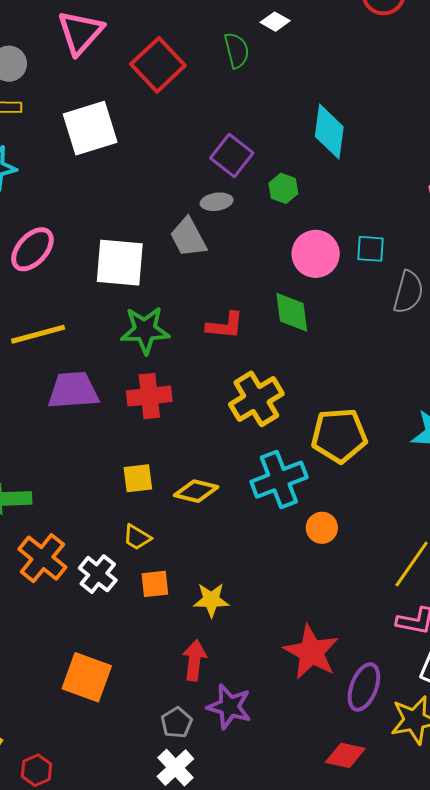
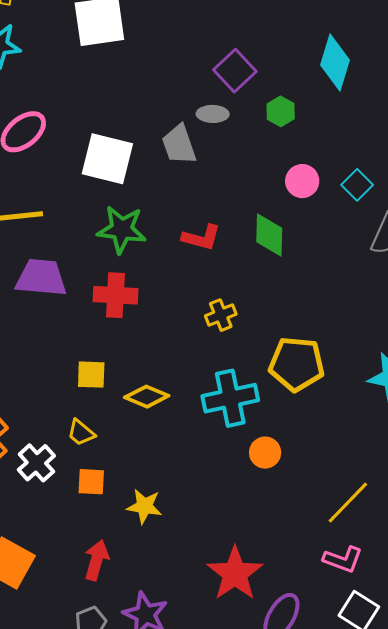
cyan square: (371, 249) -> (357, 185), turned 32
pink circle: (316, 254) -> (302, 181), size x0.7
yellow cross: (256, 399) -> (221, 315), size x0.6
red arrow: (194, 660) -> (96, 560), moved

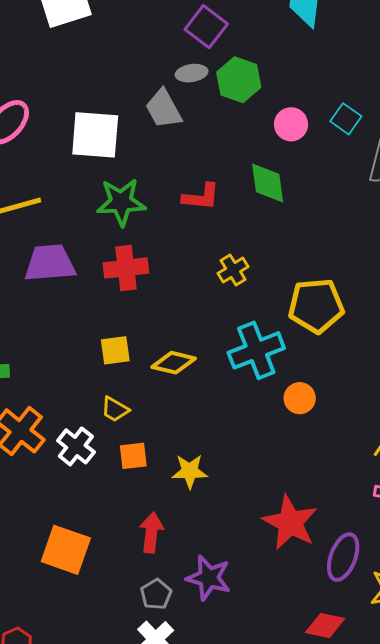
green hexagon: (281, 111) -> (239, 80), moved, size x1.5

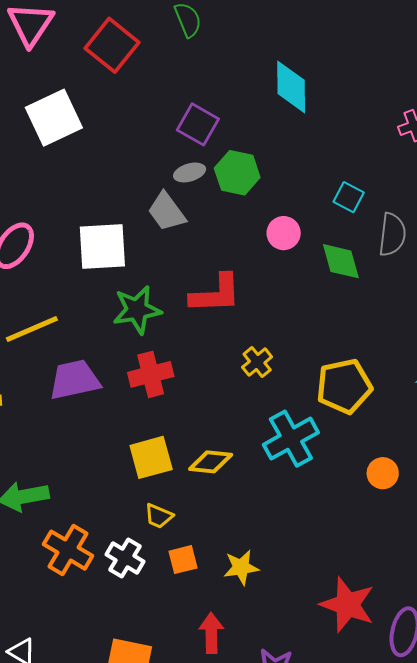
pink circle: (291, 124) -> (284, 233), moved
green diamond: (268, 183) -> (341, 261), moved
red L-shape: (201, 197) -> (216, 294), size x1.4
yellow square: (115, 350) -> (151, 457), size x1.4
orange circle: (300, 398) -> (383, 473), moved

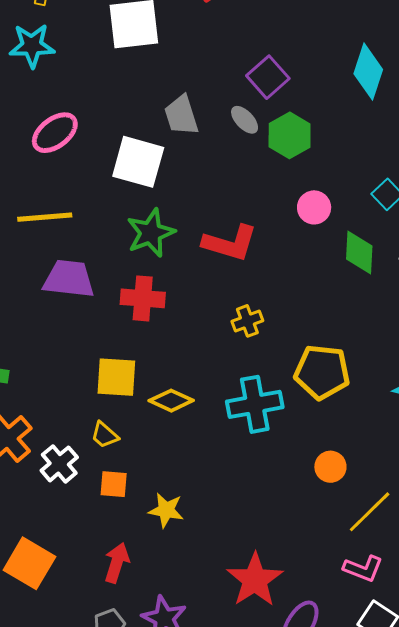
gray ellipse: (190, 172) -> (245, 120), turned 44
gray trapezoid: (167, 212) -> (181, 115), moved
green star: (137, 310) -> (151, 233), turned -30

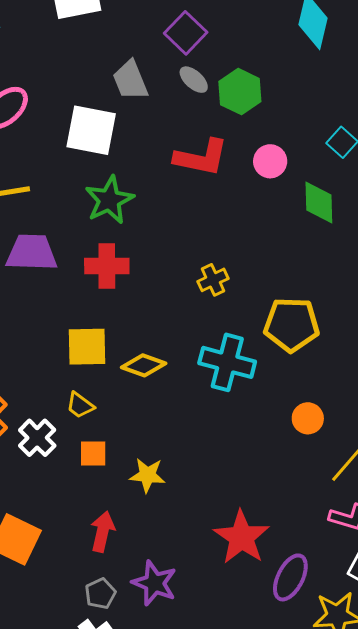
purple square: (268, 77) -> (186, 33), moved
red L-shape: (230, 243) -> (201, 158), moved
cyan cross: (255, 404) -> (227, 362), turned 30

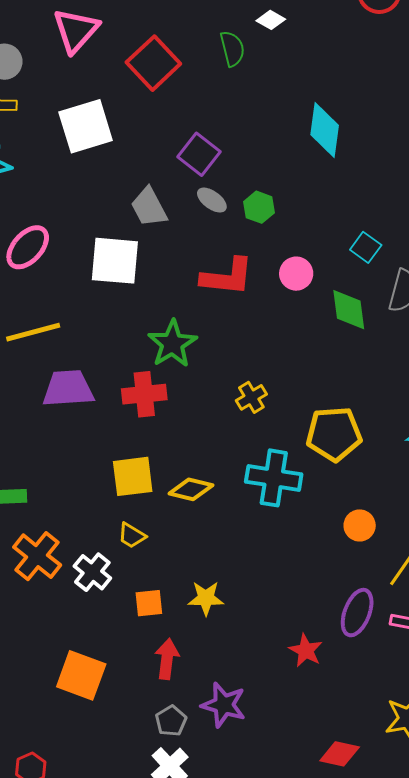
green hexagon: (240, 92) -> (259, 207), size x0.7
green star: (109, 200) -> (172, 344), moved
orange square: (93, 453) -> (149, 603), moved
red star: (242, 537) -> (306, 650), size x0.6
purple ellipse: (290, 577) -> (357, 613), moved

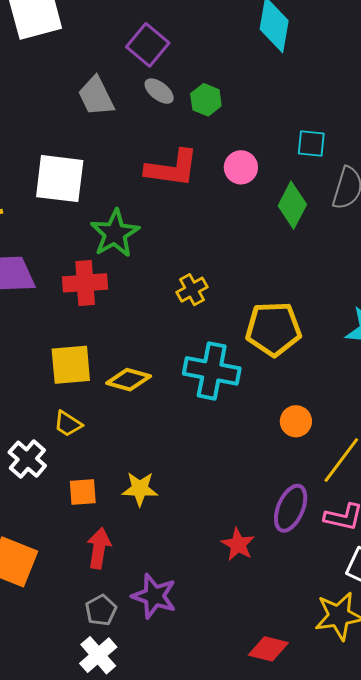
cyan square: (366, 247) -> (311, 143), turned -32
white square: (115, 261) -> (60, 179), moved
green diamond: (349, 310) -> (292, 205), turned 33

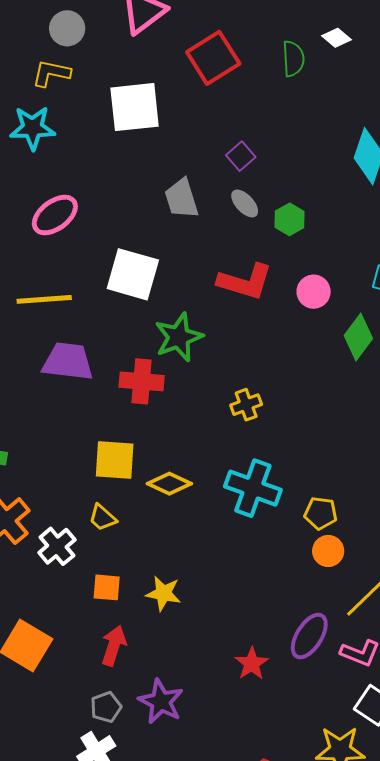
purple square: (148, 45) -> (241, 156), size x0.7
yellow pentagon: (273, 329) -> (321, 513), moved, size x0.6

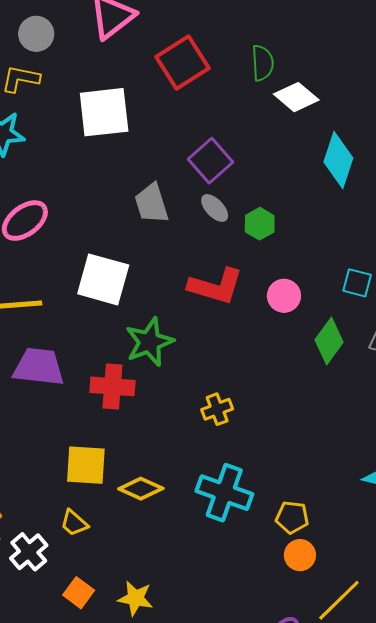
white diamond: (337, 38) -> (296, 97), moved, size x1.5
purple square: (241, 156) -> (210, 161), size x1.5
orange square: (107, 587) -> (79, 593), turned 32

